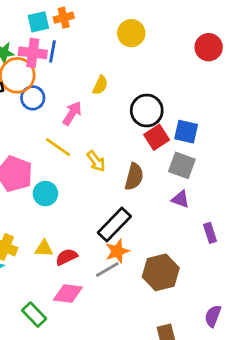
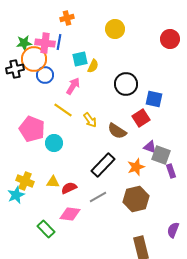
cyan square: (38, 22) -> (80, 59), moved
red square: (157, 137) -> (141, 118), moved
gray square: (182, 165) -> (161, 155), moved
brown semicircle: (134, 177) -> (117, 131), turned 108
orange star: (117, 251) -> (136, 167), moved

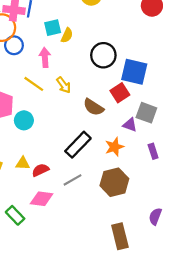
pink arrow: (73, 86) -> (45, 57), turned -36
blue square: (154, 99) -> (134, 72), size x1.4
yellow arrow: (90, 120) -> (64, 85), moved
gray square: (161, 155) -> (146, 113), moved

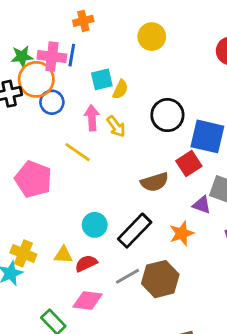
yellow arrow: (64, 85) -> (116, 126), moved
brown semicircle: (93, 107) -> (155, 182), turned -50
cyan circle: (24, 120) -> (95, 225), moved
brown hexagon: (114, 182) -> (160, 279), moved

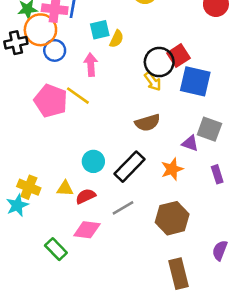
yellow arrow: (116, 126) -> (153, 81), moved
red square: (189, 164) -> (179, 56), moved
pink pentagon: (33, 179) -> (51, 101), moved
brown hexagon: (160, 279) -> (172, 218), moved

